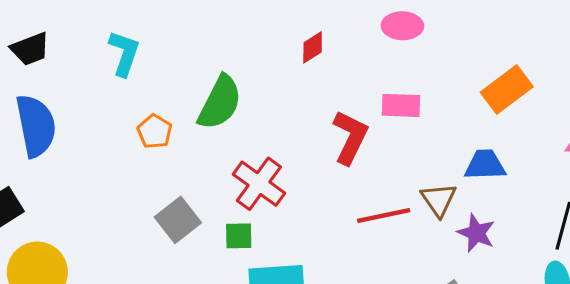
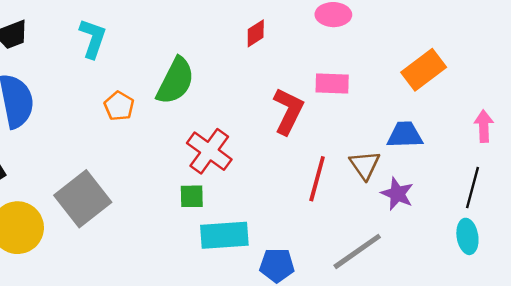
red line: (384, 216) -> (317, 179), turned -63
gray square: (178, 220) -> (83, 199), moved, size x1.4

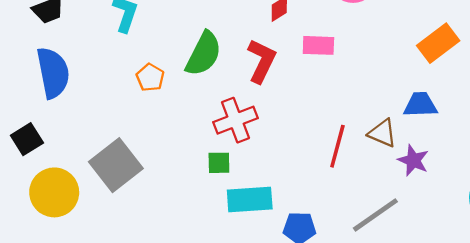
pink rectangle: (332, 84) -> (318, 45), moved
red L-shape: (288, 111) -> (262, 61), moved
red cross: (209, 151) -> (235, 120), turned 33
brown triangle: (365, 165) -> (382, 133), turned -32

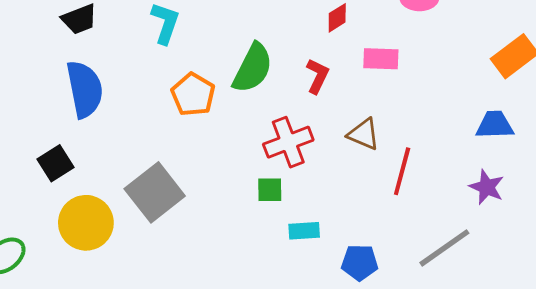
red L-shape: (262, 61) -> (317, 76), size x0.7
orange pentagon: (150, 77) -> (193, 95), size x1.4
brown triangle: (382, 133) -> (364, 134), moved
cyan rectangle: (250, 200) -> (304, 231), size x0.6

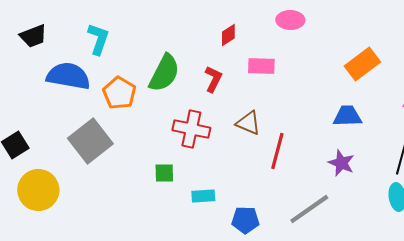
blue semicircle: (85, 89) -> (68, 76), moved, turned -69
red cross: (288, 142) -> (191, 129), turned 33
green square: (270, 190) -> (164, 173), moved
gray square: (155, 192) -> (90, 141), moved

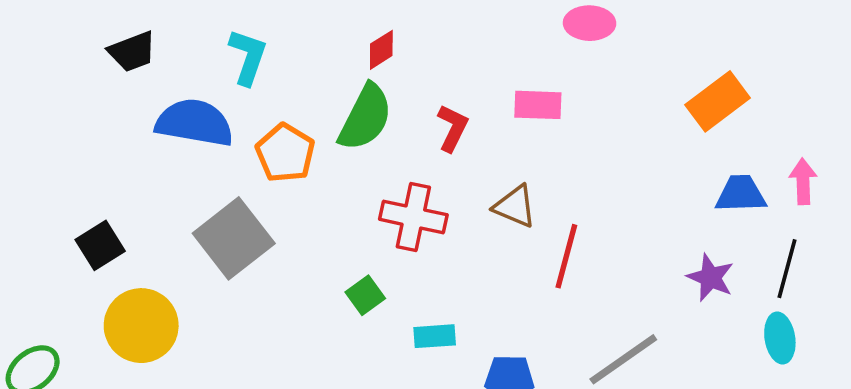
red diamond: (228, 35) -> (381, 50), moved
blue trapezoid: (347, 116) -> (741, 194), moved
purple star: (341, 163) -> (710, 278), moved
green square: (164, 173) -> (365, 295), turned -35

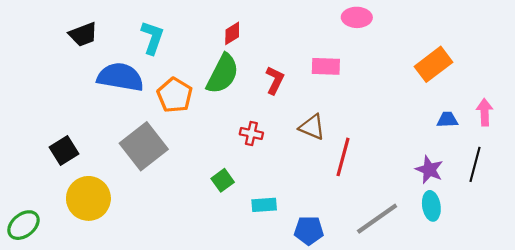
blue trapezoid: (741, 194) -> (447, 120), size x0.7
red cross: (413, 217) -> (251, 133), size x0.6
cyan ellipse: (780, 338) -> (431, 206), moved

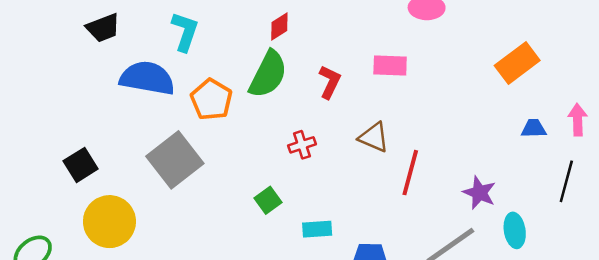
red cross: (251, 133) -> (302, 145), turned -30
purple star: (429, 170) -> (479, 193), moved

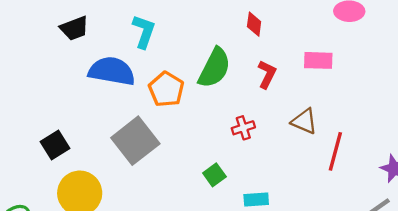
red diamond: (279, 27) -> (254, 24), moved, turned -50

